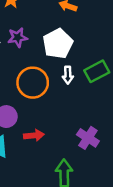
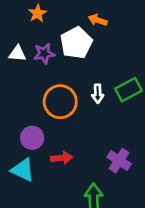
white pentagon: (58, 44) -> (76, 43), moved

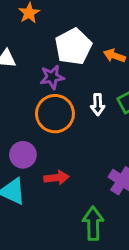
orange arrow: (98, 20) -> (114, 56), moved
purple star: (44, 54) -> (52, 77), moved

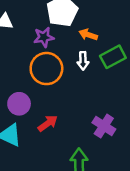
orange arrow: (114, 56) -> (88, 35), moved
red arrow: (57, 178) -> (48, 123), turned -30

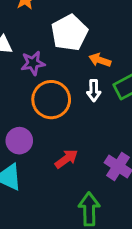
purple star: (44, 37) -> (33, 63), moved
red arrow: (48, 123) -> (66, 159), moved

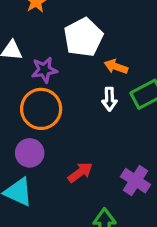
orange circle: (51, 100) -> (41, 109), moved

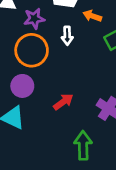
white arrow: (109, 99) -> (67, 36), moved

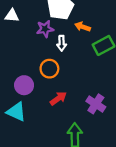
purple star: (34, 19) -> (45, 29), moved
orange circle: (32, 50) -> (49, 69), moved, size x0.7

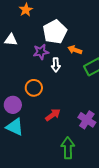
orange circle: (49, 69) -> (34, 88), moved
purple circle: (24, 85) -> (13, 105), moved

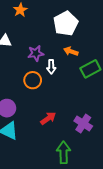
white pentagon: (55, 32) -> (66, 23), moved
orange circle: (34, 88) -> (33, 80), moved

